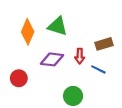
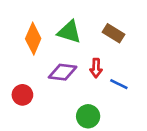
brown rectangle: (104, 44) -> (113, 33), moved, turned 49

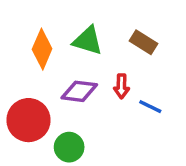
red circle: (22, 95) -> (28, 120), size x1.6
green circle: (88, 116) -> (69, 147), moved

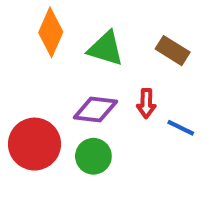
orange diamond: (42, 49) -> (51, 32), moved
green circle: (69, 147) -> (93, 156), moved

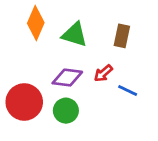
brown rectangle: (173, 51) -> (122, 36), turned 70
red arrow: (146, 103) -> (103, 73), turned 48

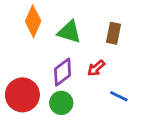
purple diamond: (67, 78) -> (63, 72), turned -44
blue line: (128, 90) -> (119, 96), moved

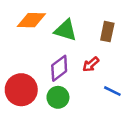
orange diamond: (33, 21) -> (31, 20), turned 68

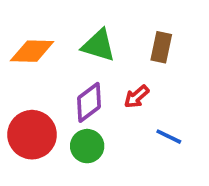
orange diamond: (31, 20) -> (32, 51), moved

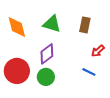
orange diamond: (32, 51) -> (17, 27), turned 75
red arrow: (137, 97) -> (98, 51), moved

